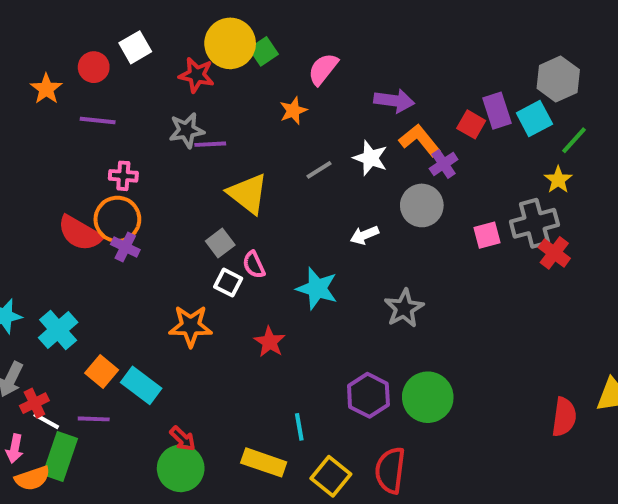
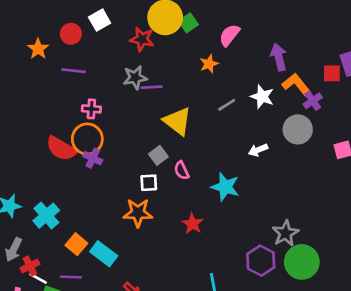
purple arrow: (394, 101) -> (279, 57), turned -112
red square: (471, 124) -> (332, 73), turned -30
white square: (228, 283) -> (149, 183), moved, turned -30
gray star: (404, 308) -> (285, 233), moved

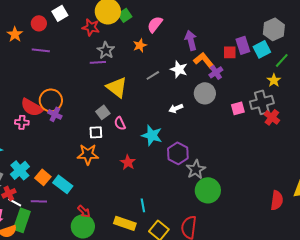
gray star: (135, 78) -> (106, 50), moved, turned -30
pink cross: (91, 109) -> (22, 122), moved
cyan cross: (46, 216) -> (20, 170), moved
purple hexagon: (261, 261) -> (178, 153), moved

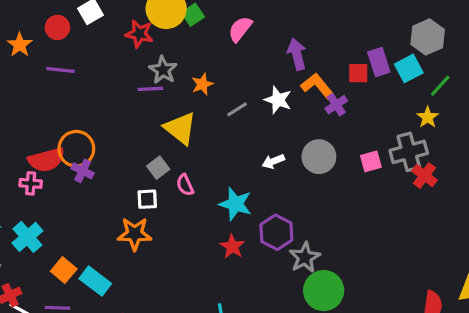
orange star: (140, 45) -> (202, 84), moved
gray circle: (205, 93) -> (319, 157), moved
red semicircle: (32, 107) -> (46, 160), turned -45
red star: (128, 162) -> (232, 246), moved
cyan cross: (20, 170) -> (27, 237), moved

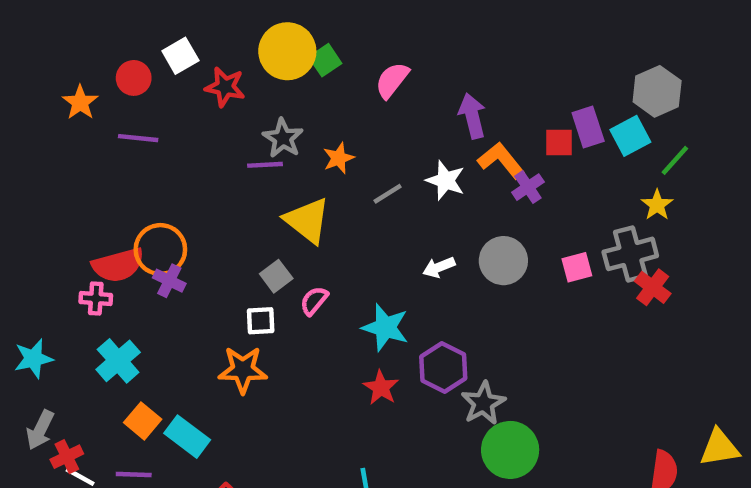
red star: (139, 34) -> (225, 87), moved
pink semicircle: (185, 185) -> (314, 301), turned 65
cyan cross: (27, 237) -> (118, 361), moved

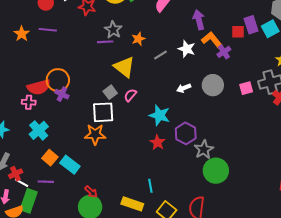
orange star: (80, 102) -> (22, 34), moved
pink semicircle: (314, 301) -> (130, 95), moved
white square: (261, 321) -> (103, 112), size x1.6

